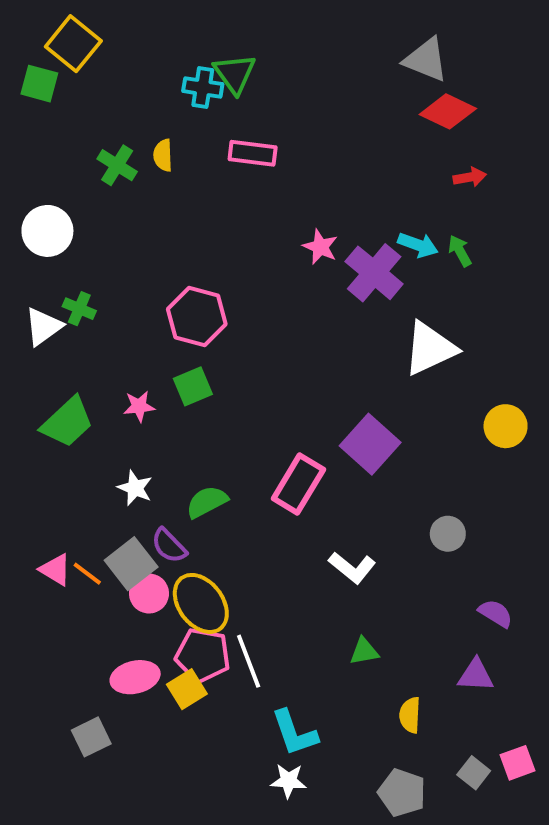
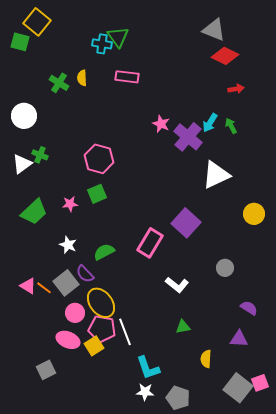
cyan arrow: (418, 245) -> (210, 123), turned 102
pink circle: (149, 593) -> (75, 313), moved
pink ellipse: (135, 677) -> (68, 340), turned 35
gray square: (474, 773) -> (238, 388), size x1.8
gray pentagon: (402, 793) -> (178, 398), moved

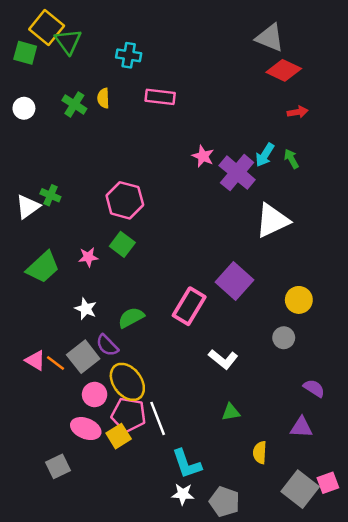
green triangle: (118, 37) -> (68, 41), moved
white circle: (24, 116) -> (24, 108), moved, size x0.7
green square: (97, 194) -> (122, 244), turned -30
yellow circle: (254, 214) -> (299, 300), moved

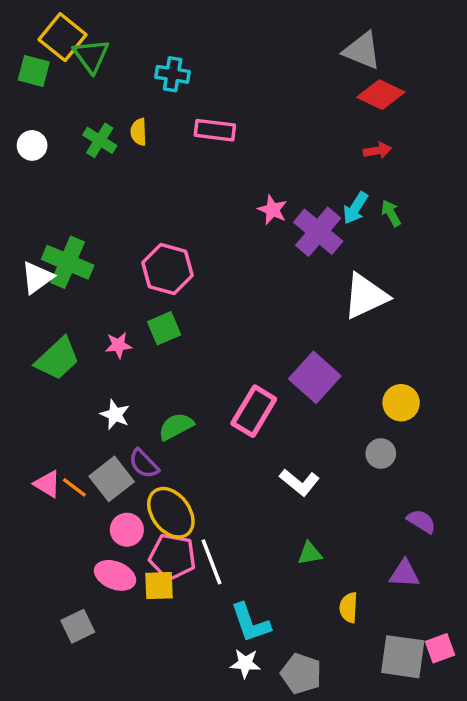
red arrow: (298, 112) -> (377, 151), moved
green cross: (50, 195) -> (68, 262), size x1.8
green square: (122, 244) -> (164, 328), turned 30
yellow square: (119, 436) -> (159, 586), turned 30
gray square: (300, 489) -> (403, 657), turned -30

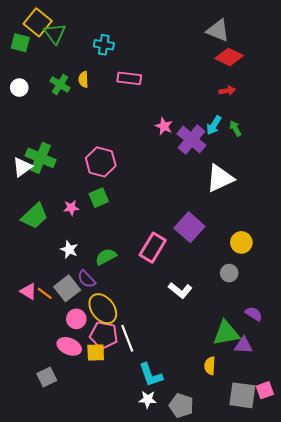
green triangle: (310, 553) -> (226, 333), moved, size x1.8

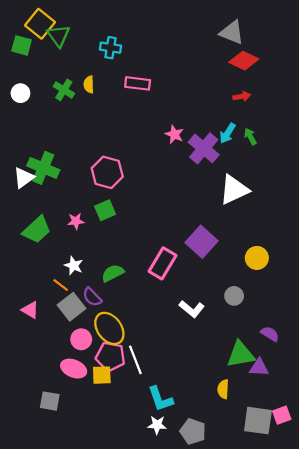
gray circle: (229, 273) -> (234, 296), moved
orange line: (45, 293) -> (61, 285), moved
gray square: (47, 377) -> (50, 401), turned 36

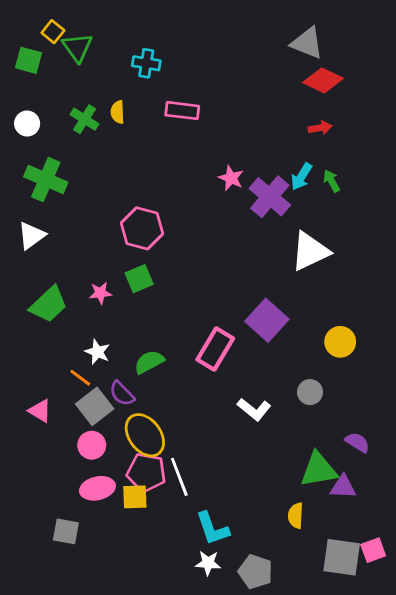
yellow square: (40, 24) -> (53, 32), size x0.6
green cross: (43, 168) -> (46, 180), moved
pink circle: (81, 339) -> (92, 445), moved
pink ellipse: (74, 369) -> (97, 488), turned -35

